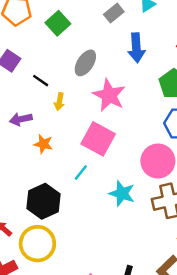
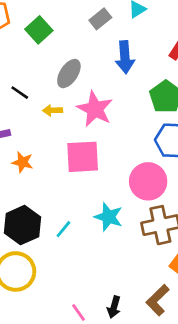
yellow arrow: (59, 102) -> (53, 110), moved, turned 77
pink square: (98, 139) -> (83, 157), turned -32
cyan line: (81, 172) -> (63, 229), moved

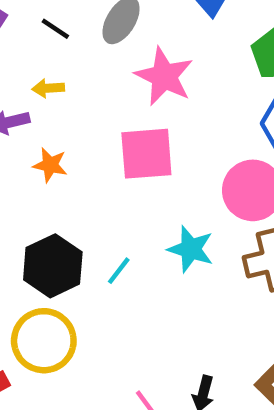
black line: (20, 93) -> (55, 29), moved
yellow arrow: (53, 110) -> (48, 88), moved

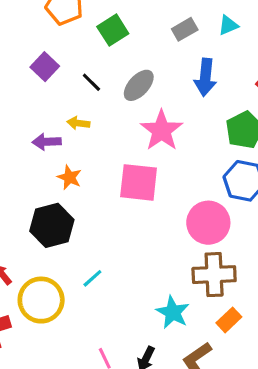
cyan star: (191, 249) -> (173, 312), moved
black hexagon: (53, 266) -> (52, 225), moved
cyan line: (119, 271) -> (92, 278), moved

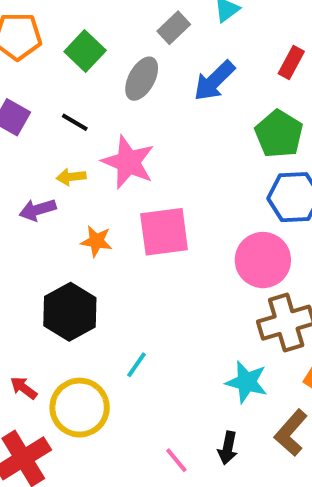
blue arrow: (205, 77) -> (214, 81), turned 54
gray ellipse: (139, 85) -> (142, 79), moved
pink star: (162, 131) -> (128, 162), moved
orange star: (69, 177) -> (96, 241), moved

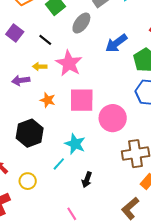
blue arrow: (214, 81) -> (116, 43), moved
pink circle: (263, 260) -> (113, 118), moved
cyan star: (247, 382) -> (75, 144), moved
yellow circle: (80, 408) -> (28, 181), size x0.6
black arrow: (228, 448) -> (87, 180), moved

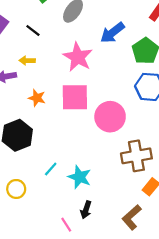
pink star: (69, 63) -> (78, 57), moved
cyan star: (75, 144) -> (79, 177), moved
black arrow: (87, 180) -> (86, 210), moved

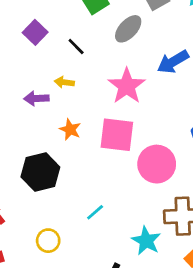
cyan line: (51, 169) -> (95, 212), moved
cyan star: (79, 177) -> (146, 241), moved
yellow circle: (16, 189) -> (48, 241), moved

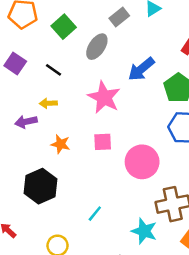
pink square: (117, 135) -> (103, 142), size x0.6

